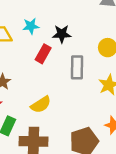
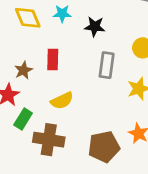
red rectangle: (43, 54) -> (53, 59), moved, turned -36

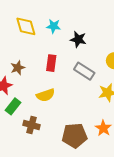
red rectangle: (53, 59) -> (51, 63), moved
gray rectangle: (107, 65) -> (84, 71), turned -72
brown cross: (49, 140) -> (32, 125), size x0.7

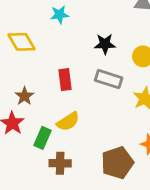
cyan star: (54, 26) -> (60, 15), moved
black star: (78, 39) -> (105, 44), moved
green rectangle: (13, 106) -> (42, 138), moved

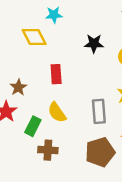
yellow diamond: (21, 42) -> (34, 37), moved
gray rectangle: (109, 79) -> (99, 111), moved, turned 65
yellow semicircle: (68, 122) -> (57, 112), turned 85

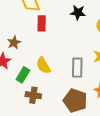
red rectangle: (56, 74) -> (42, 23), moved
brown pentagon: (100, 152) -> (75, 101), turned 30

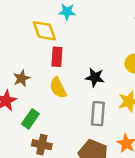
black star: (78, 13) -> (95, 77), moved
yellow semicircle: (43, 65) -> (58, 88), moved

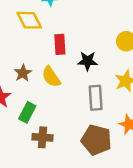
red rectangle: (57, 57) -> (60, 44), moved
brown star: (22, 78) -> (23, 73), moved

